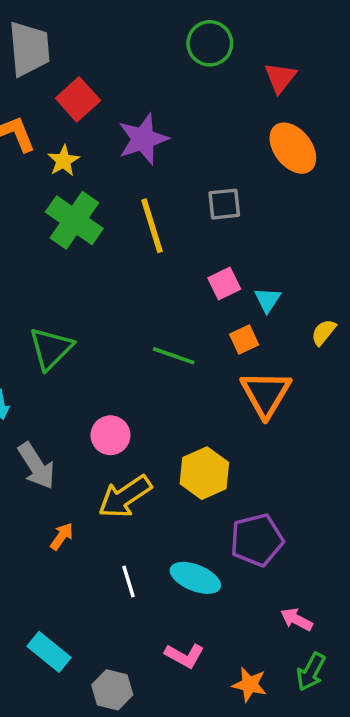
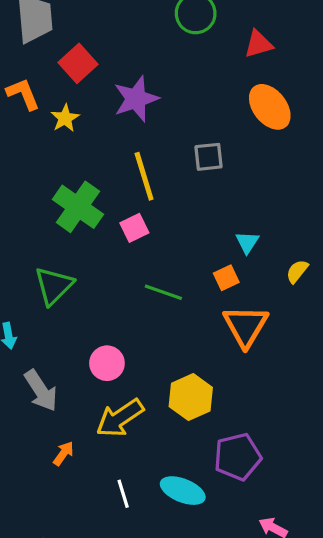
red triangle: (280, 78) -> (258, 44), turned 36
green cross: (74, 220) -> (78, 207), moved
pink square: (224, 284) -> (134, 228), moved

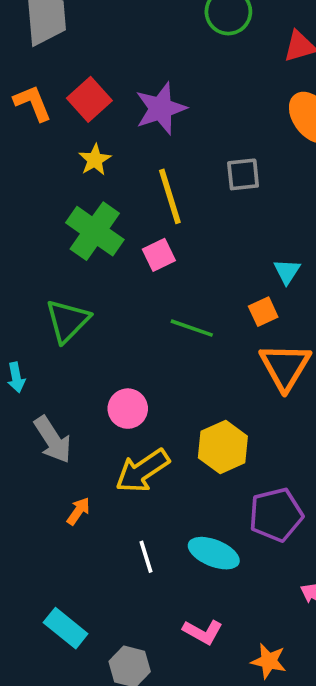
red square: (78, 63) -> (89, 99), moved
yellow star: (65, 118) -> (95, 160), moved

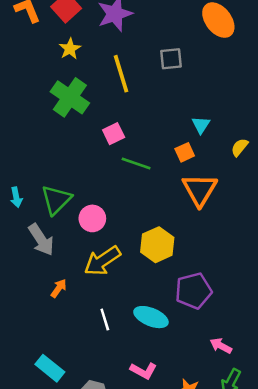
pink square: (159, 255) -> (114, 134), moved
green triangle: (67, 321) -> (56, 200), moved

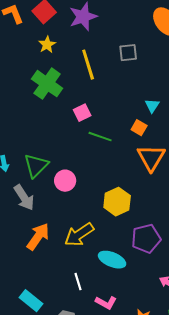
orange square: (185, 152) -> (139, 128), turned -35
yellow arrow: (102, 261) -> (79, 235), moved
orange arrow: (59, 288) -> (38, 237), size x1.8
white line: (105, 320) -> (78, 282), moved

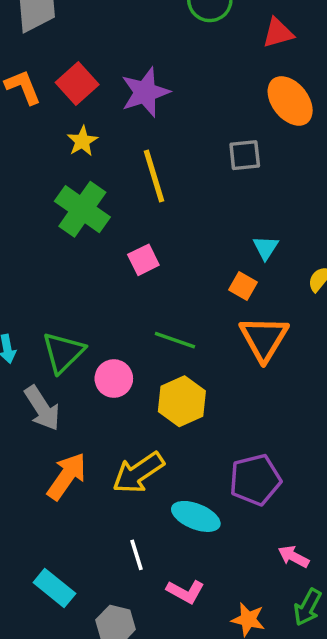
gray square: (128, 53) -> (245, 155), moved
green line: (100, 137) -> (175, 340), moved
yellow hexagon: (117, 202) -> (182, 401), moved

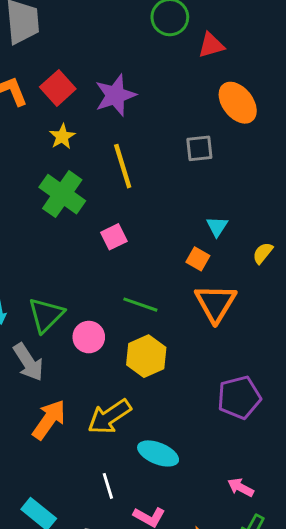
red triangle: (278, 33) -> (211, 45), moved
purple pentagon: (255, 480) -> (239, 397), moved

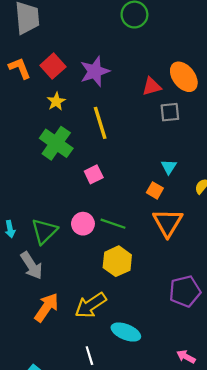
red triangle: (211, 45) -> (152, 86), moved
gray square: (199, 148) -> (170, 112), moved
pink circle: (89, 337) -> (83, 224), moved

